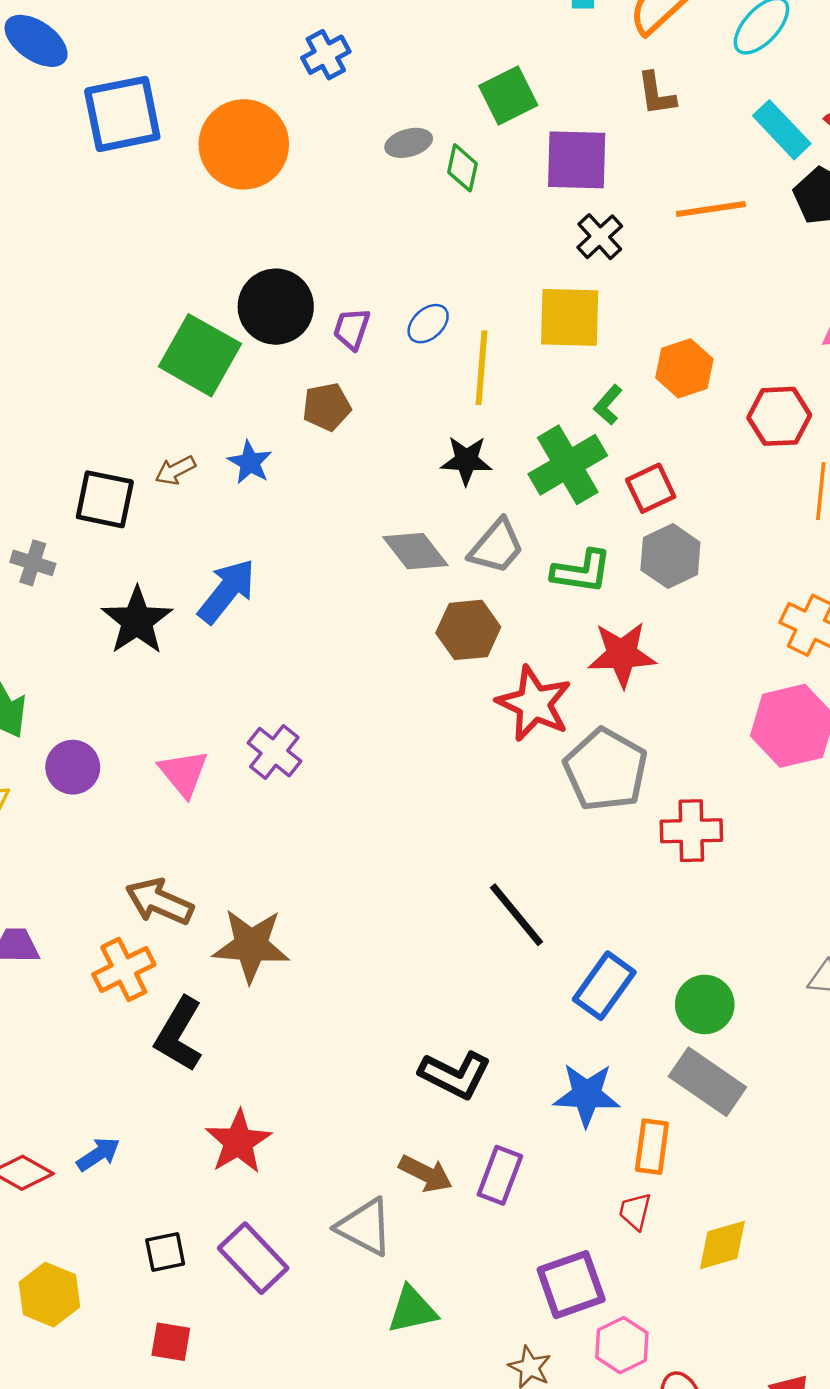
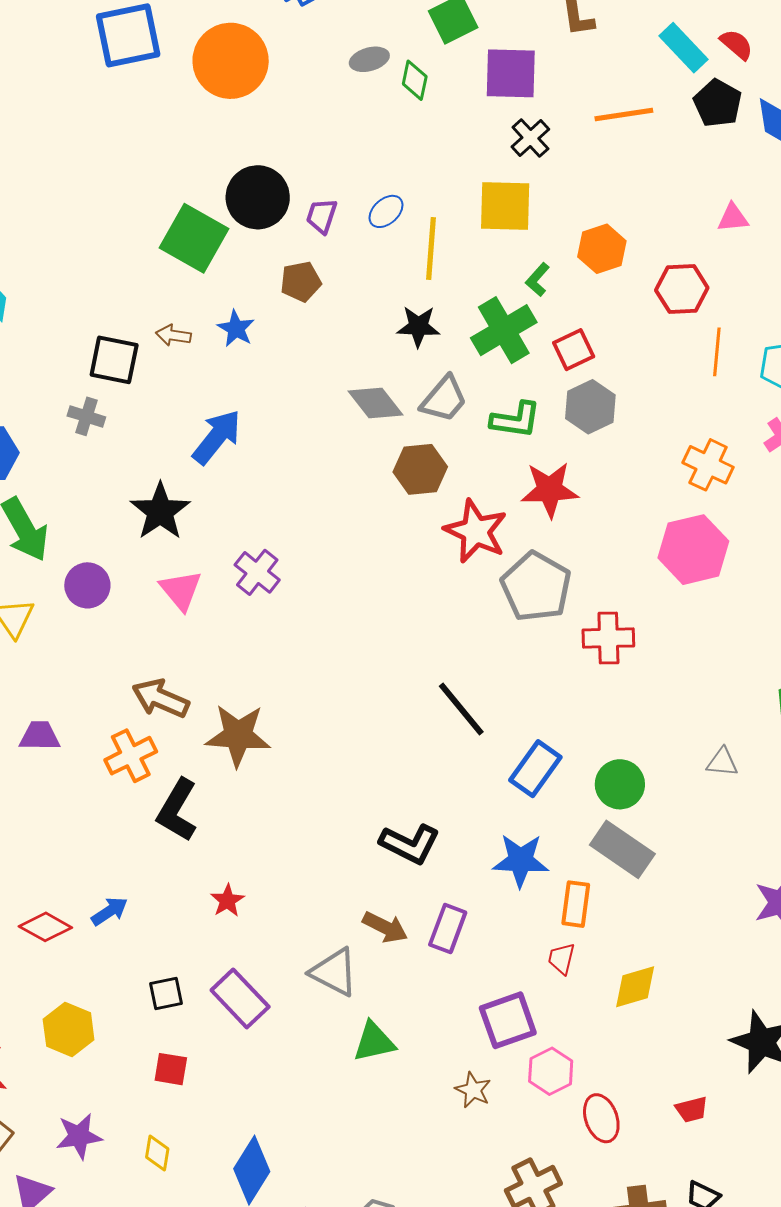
brown arrow: (175, 470) -> (173, 335), turned 36
gray cross: (33, 563) -> (86, 416), moved
black star: (137, 621) -> (160, 511), moved
red star: (238, 1142) -> (227, 901), size x0.6

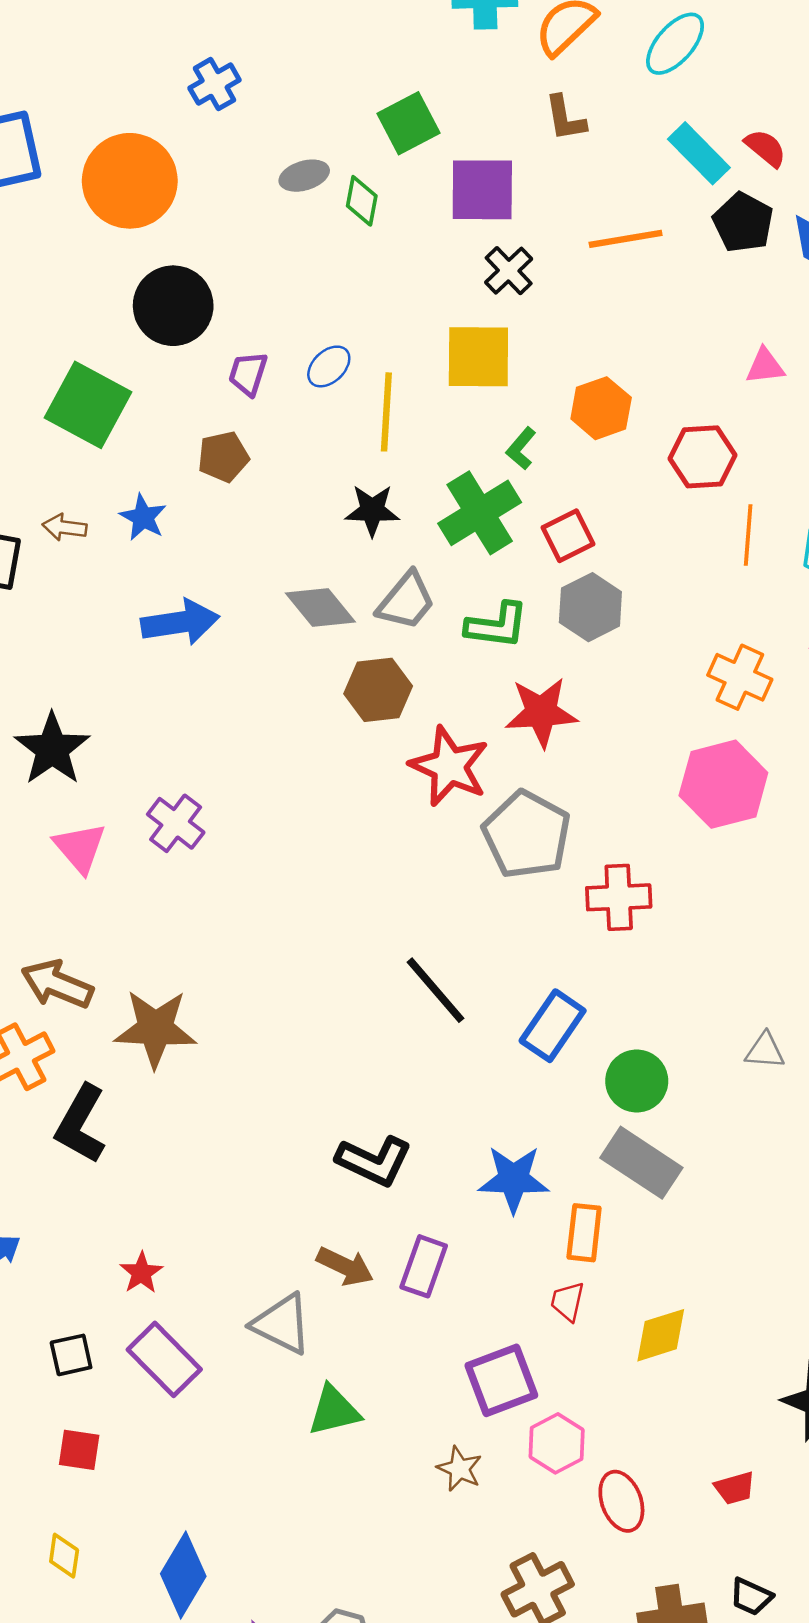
black circle: (258, 197) -> (173, 306), moved
blue arrow: (217, 437) -> (180, 622), moved, turned 44
blue rectangle: (535, 769) -> (553, 1026), moved
red star: (227, 901) -> (141, 1273), moved

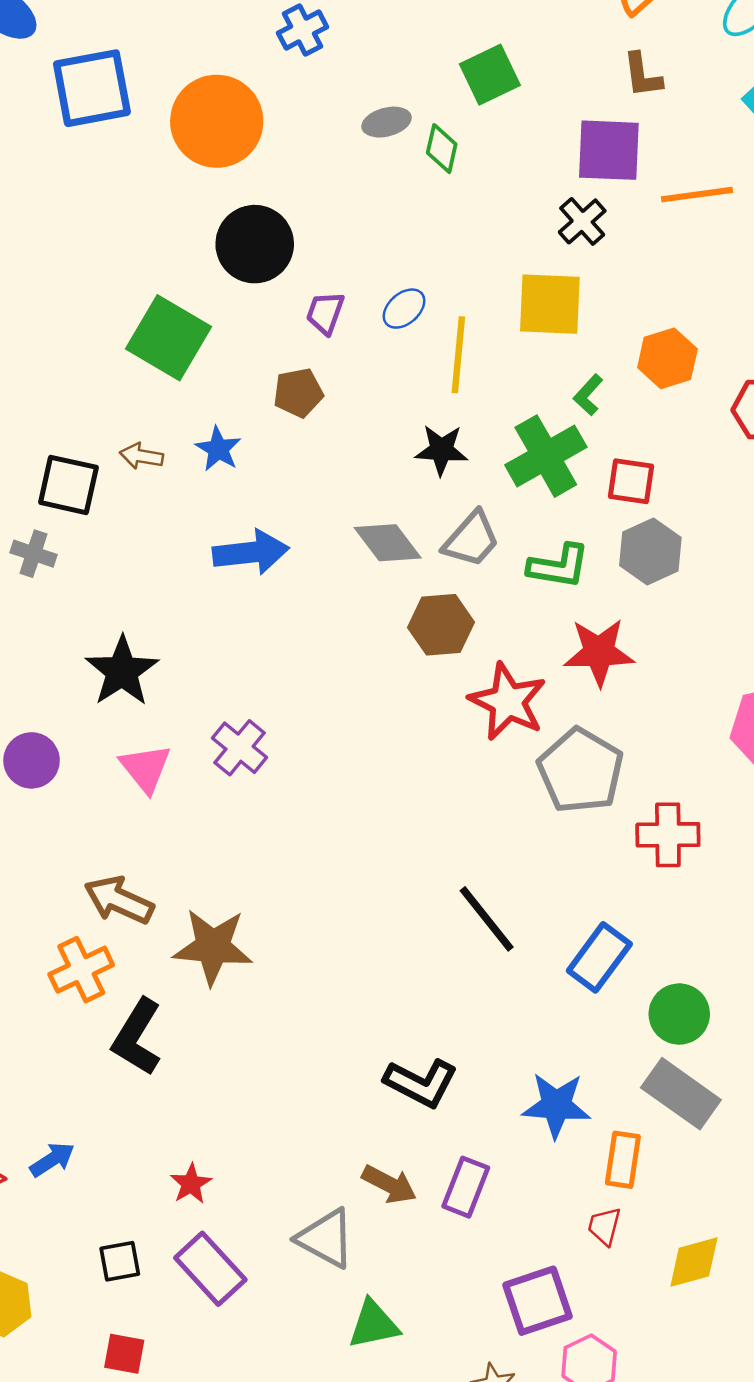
purple square: (482, 190) -> (609, 150), moved
red square: (568, 536) -> (631, 481), turned 33

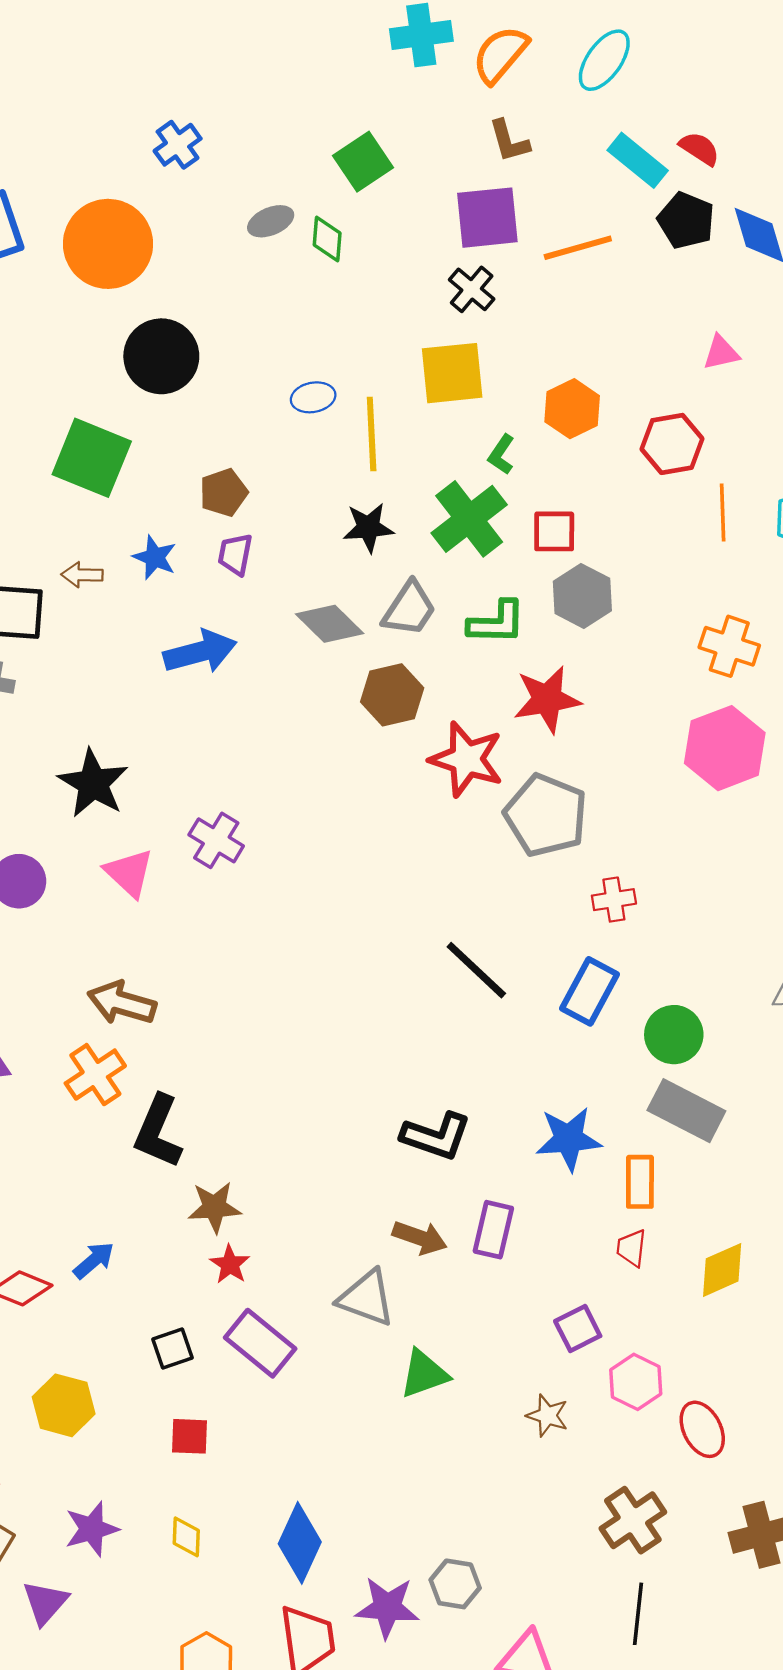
blue ellipse: (404, 309) -> (313, 397), turned 39
purple trapezoid: (325, 313) -> (235, 554), moved
red cross: (668, 835) -> (614, 900), moved, size x0.7
brown star: (213, 947) -> (214, 1207), moved, size x0.7
purple square: (537, 1301) -> (578, 1328), size x0.7

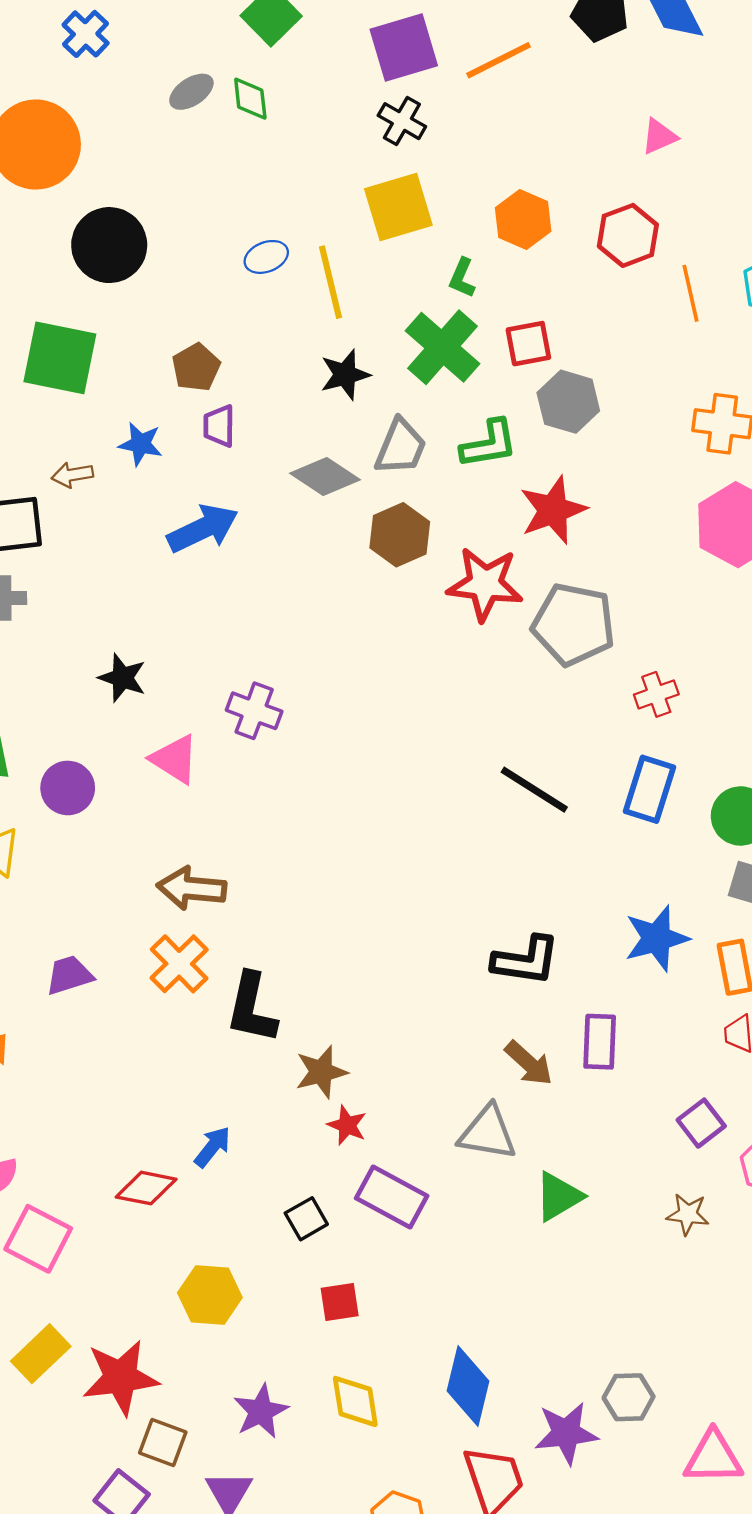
black star: (93, 783) -> (122, 678), size x0.7
brown arrow: (420, 1238) -> (529, 1063), turned 34
yellow diamond: (186, 1537) -> (355, 1401), size x1.4

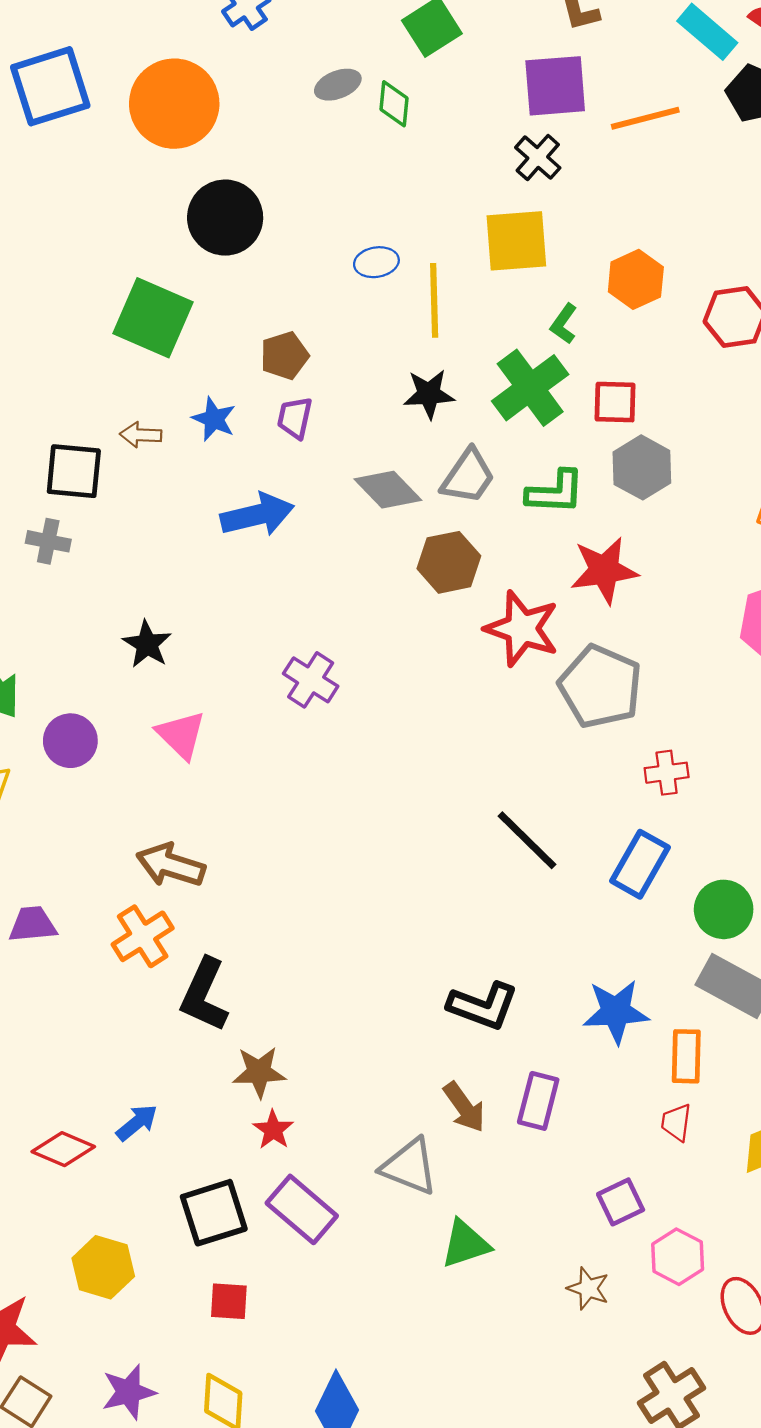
purple cross: (254, 711) -> (311, 680), moved
black square: (306, 1219) -> (214, 1213), size x1.6

